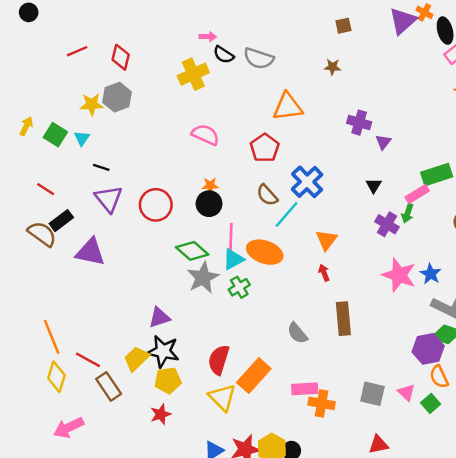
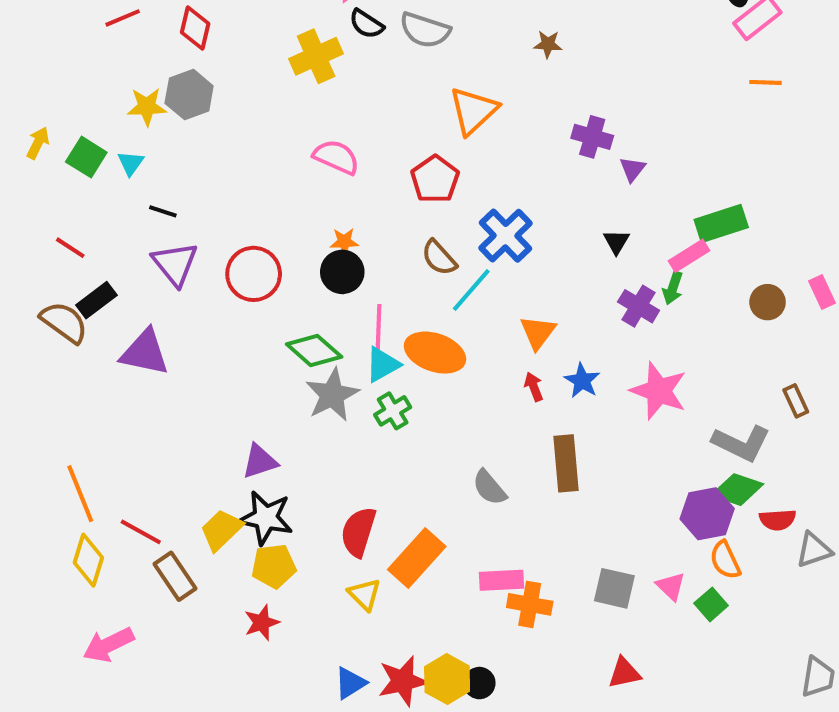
orange triangle: (288, 107) -> (473, 111), turned -36
blue star: (431, 274) -> (582, 381), moved
yellow triangle: (222, 397) -> (364, 594), size x0.7

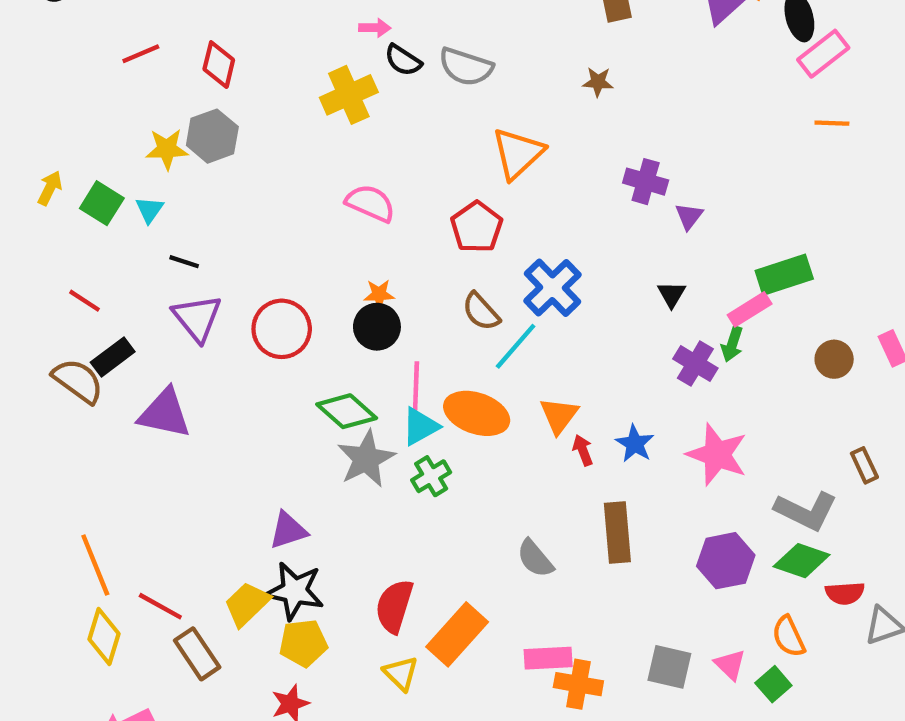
orange triangle: (538, 332) -> (559, 416), moved
purple hexagon: (707, 514) -> (726, 561), moved

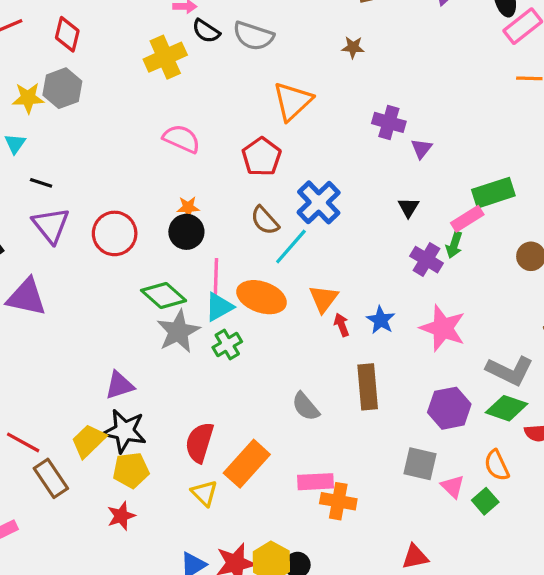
gray square: (669, 667) -> (420, 464), moved

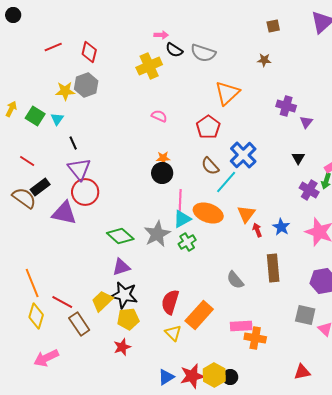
pink semicircle: (182, 139) -> (159, 116), size x0.7
black line: (41, 183) -> (73, 143), turned 48
red circle: (115, 233) -> (85, 192), moved
green diamond: (164, 296) -> (120, 236), moved

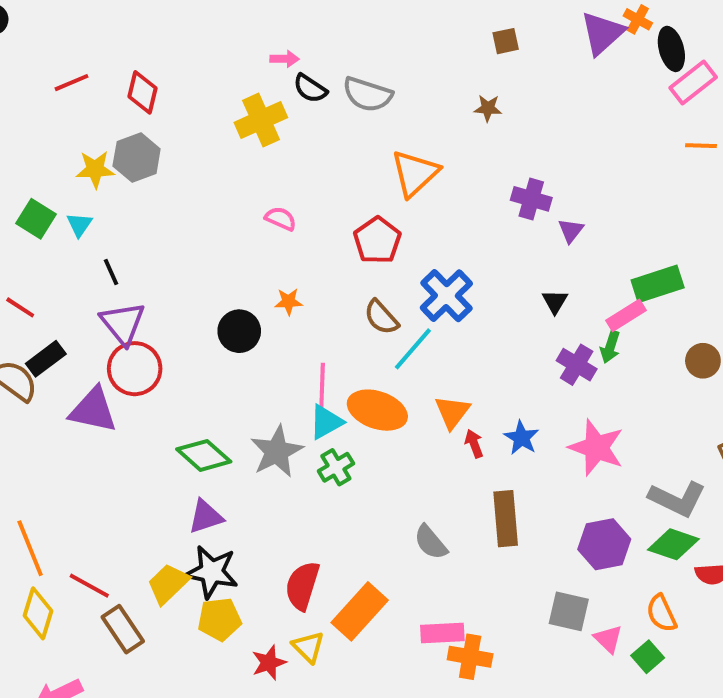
black circle: (162, 173) -> (239, 331), moved
red star: (122, 347) -> (269, 663), moved

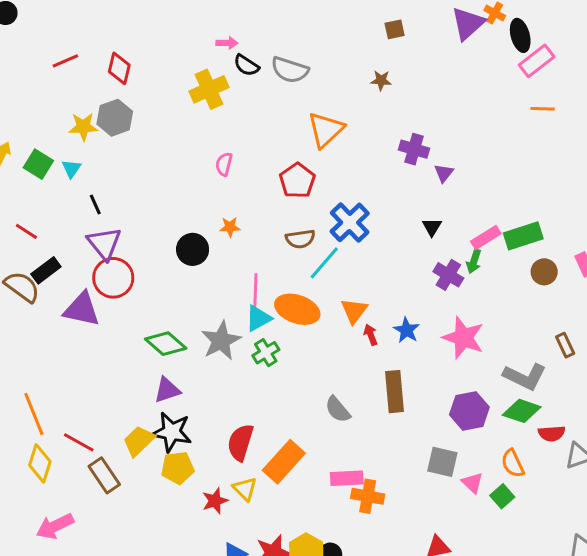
pink semicircle: (281, 219) -> (224, 164), turned -100
green rectangle: (658, 284) -> (523, 236), moved
brown semicircle: (381, 317) -> (300, 239), turned -56

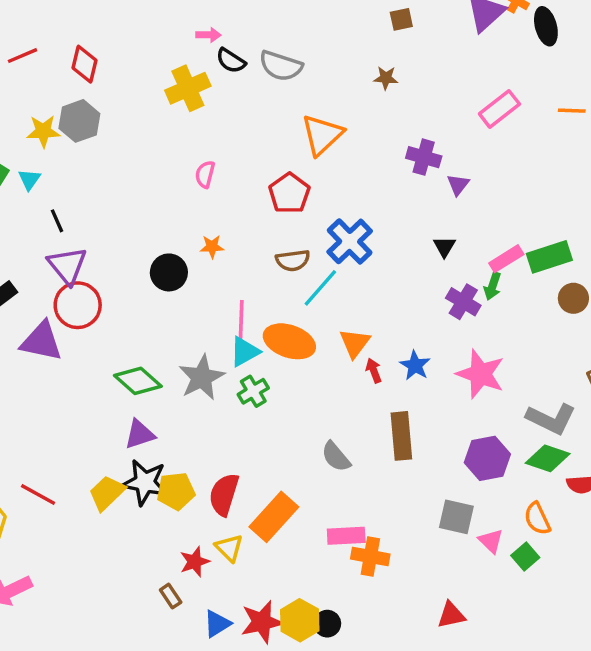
pink rectangle: (537, 61) -> (499, 109), moved
yellow pentagon: (178, 468) -> (176, 491), moved
brown rectangle: (104, 475) -> (171, 596), moved, size x0.6

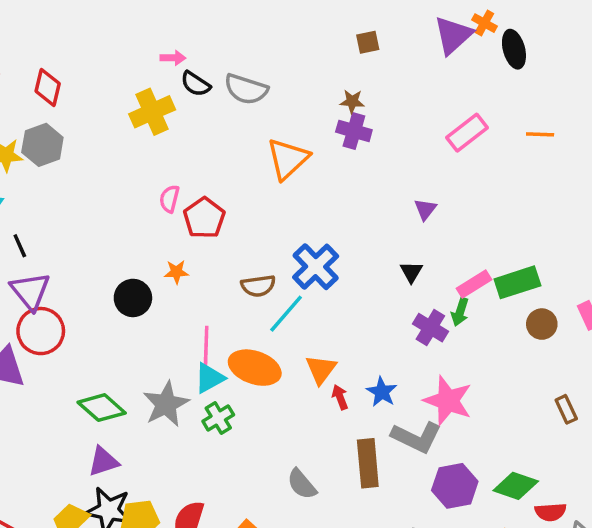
purple cross: (424, 157) -> (354, 131), moved
red pentagon: (289, 193) -> (204, 218), moved
gray L-shape: (551, 419) -> (417, 437), moved

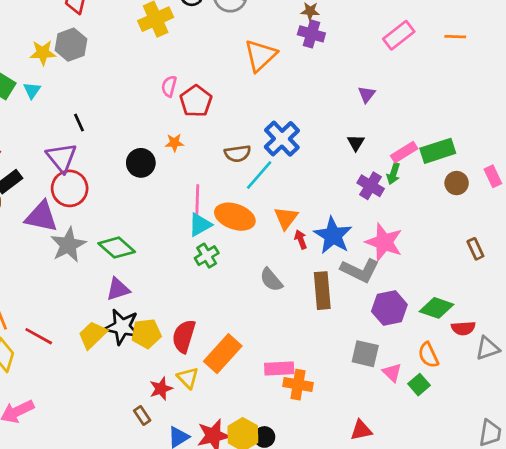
black line: (20, 246) -> (79, 123), moved
blue star: (382, 392) -> (333, 235), size x1.6
gray star: (166, 404) -> (68, 245), moved
gray semicircle: (302, 484) -> (271, 280), moved

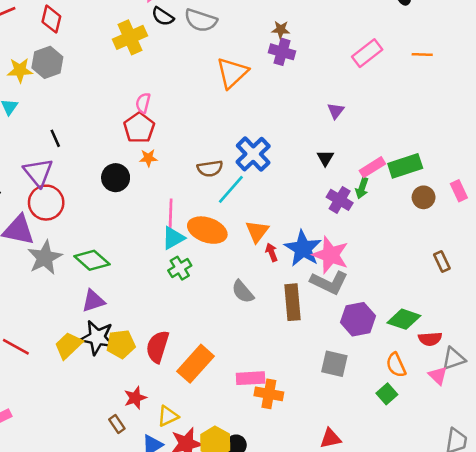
red pentagon: (196, 101) -> (139, 128), moved
pink star: (384, 242) -> (330, 255), moved
pink triangle: (392, 372) -> (438, 376), moved
yellow triangle: (188, 378) -> (168, 416), moved, turned 50

